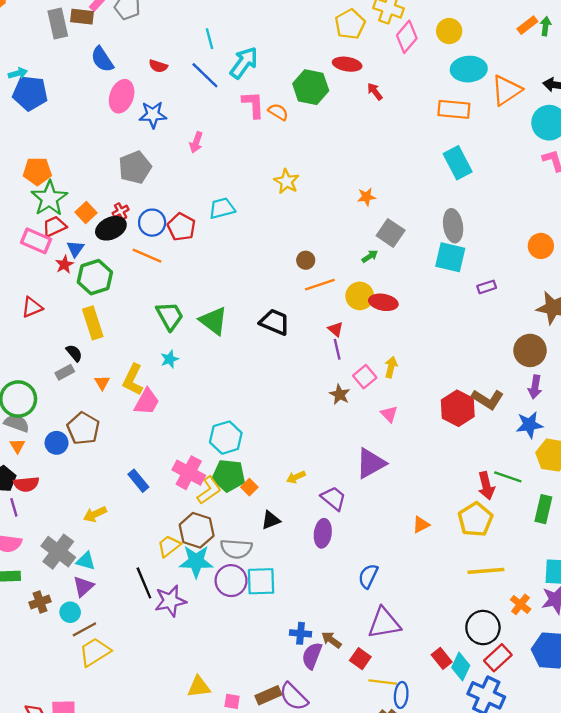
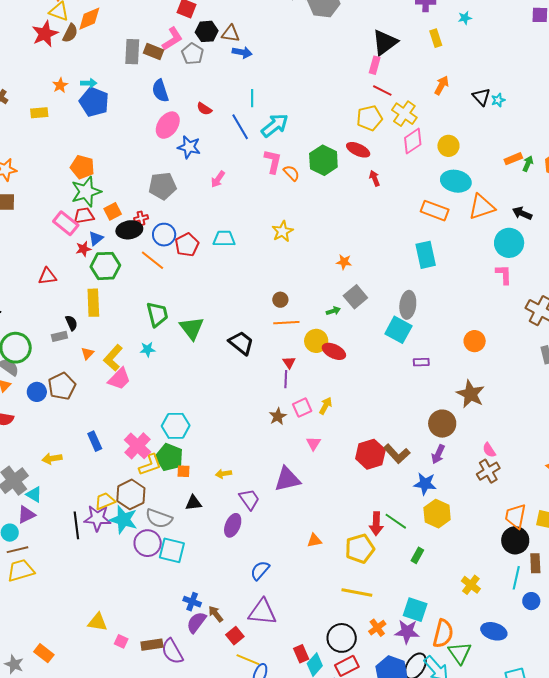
orange square: (249, 487) -> (184, 471), turned 32
green rectangle: (543, 509) -> (417, 555), size x0.7
purple star: (170, 601) -> (97, 518), moved

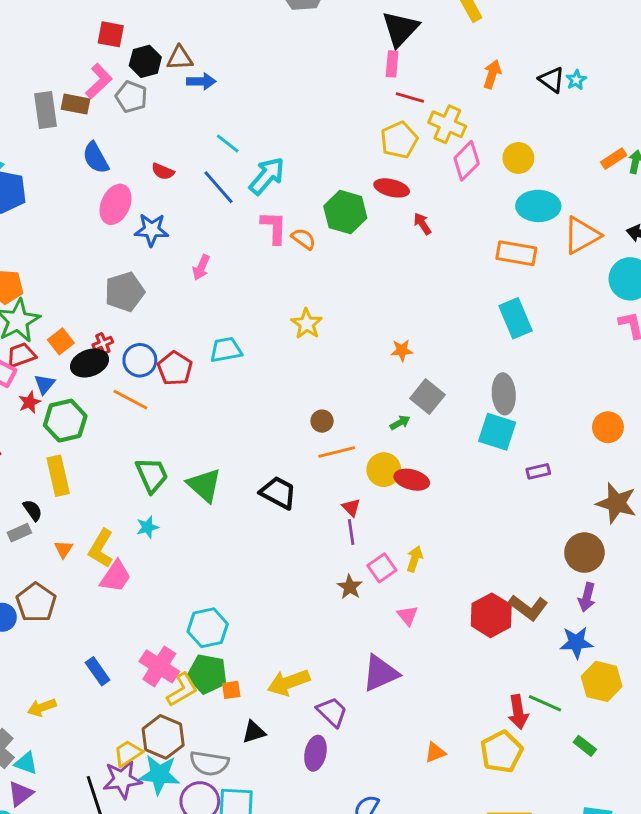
cyan line: (252, 98) -> (228, 143), turned -42
yellow arrow: (224, 474) -> (289, 683), size x1.8
green rectangle: (417, 555) -> (585, 746), turned -70

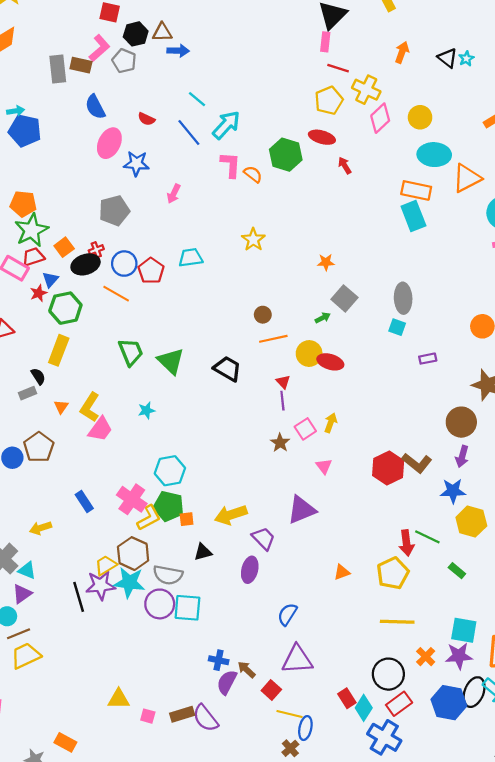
cyan rectangle: (516, 318) -> (413, 216), moved
cyan square: (497, 432) -> (397, 327), size x0.6
yellow rectangle: (58, 476) -> (59, 350), turned 32
cyan star: (147, 527) -> (146, 410), moved

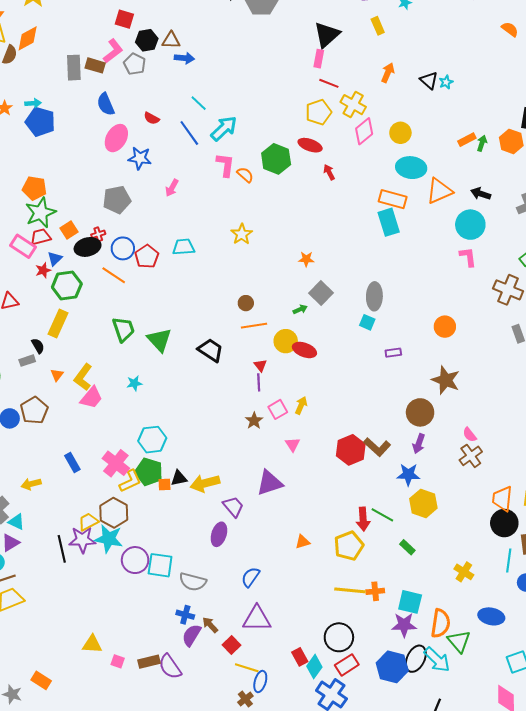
black triangle: (203, 552) -> (179, 478), moved
gray semicircle: (168, 575) -> (193, 582), moved
orange cross: (426, 657) -> (375, 591), moved, turned 36

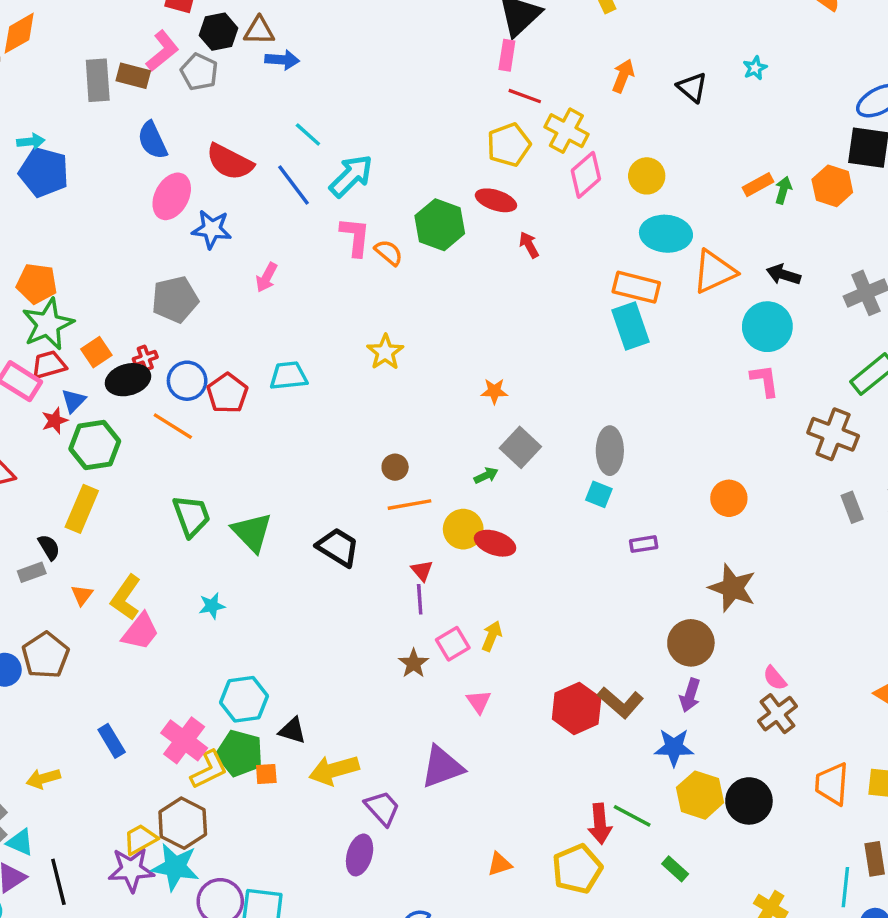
cyan star: (446, 82) -> (755, 68), moved
red semicircle: (152, 118) -> (230, 162), size x1.8
black triangle: (179, 478) -> (292, 731), moved, turned 30
black circle: (504, 523) -> (749, 801), moved
black line: (62, 549) -> (58, 882), moved

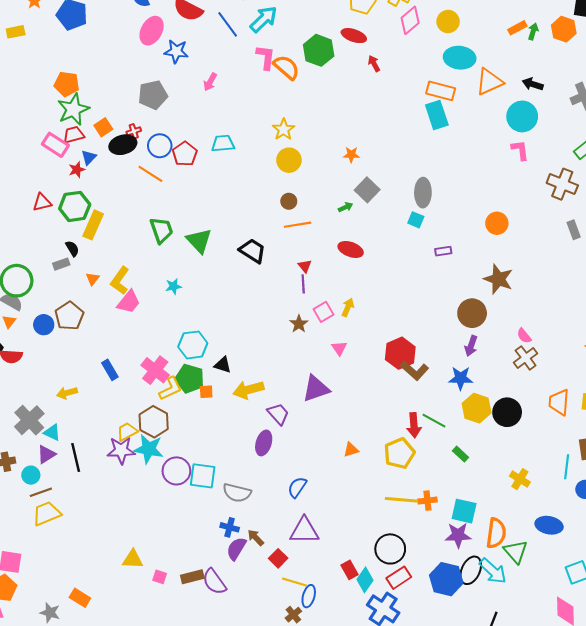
orange semicircle: (389, 252) -> (286, 67), size x1.5
green hexagon: (95, 445) -> (75, 206), moved
yellow circle: (463, 529) -> (289, 160), moved
brown L-shape: (621, 702) -> (414, 370), moved

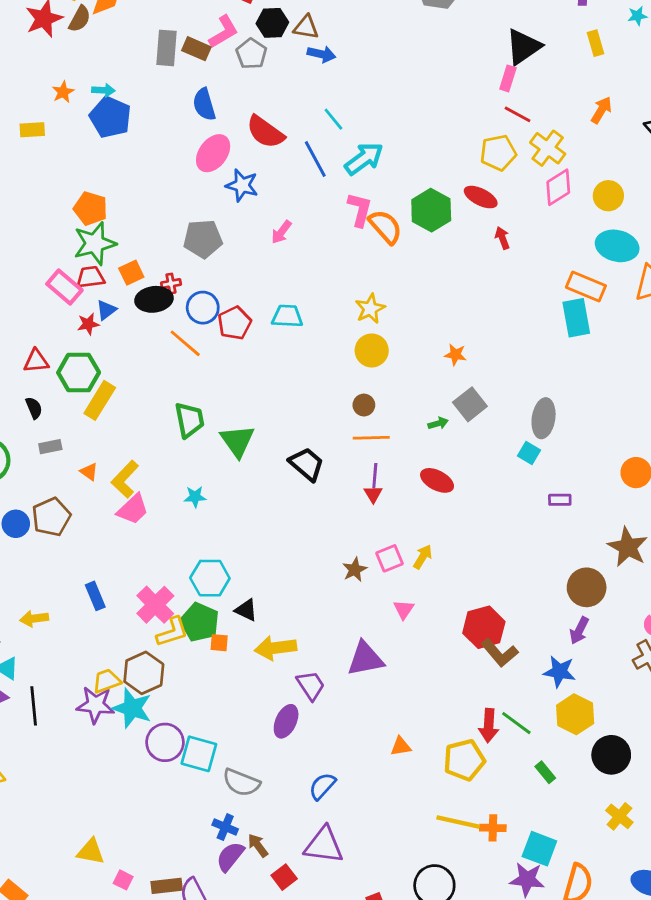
black semicircle: (72, 249) -> (34, 408), moved
orange triangle: (93, 279) -> (89, 472), turned -40
purple line: (303, 284) -> (375, 476), moved
black circle: (507, 412) -> (611, 755), moved

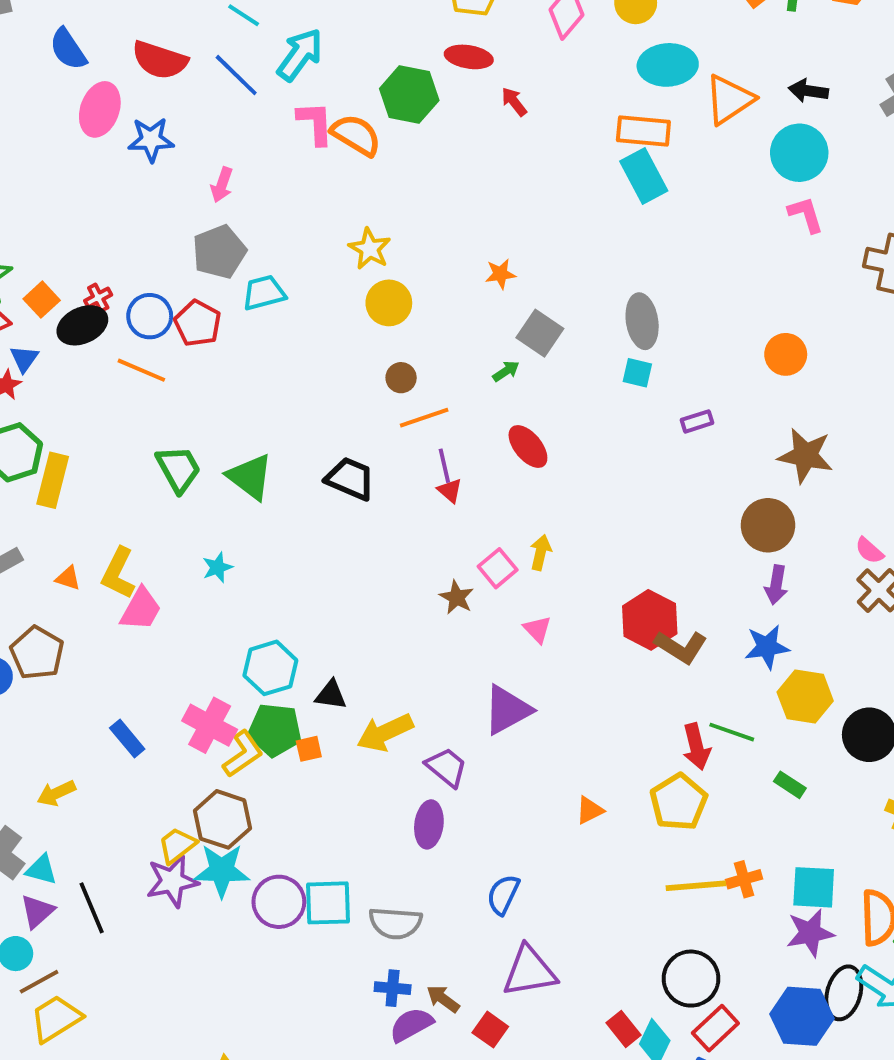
gray pentagon: (203, 239) -> (219, 252), moved
red ellipse: (437, 480) -> (528, 447), turned 40
purple semicircle: (230, 857) -> (411, 1025), turned 40

